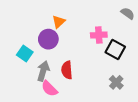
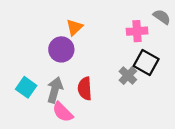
pink cross: (99, 35) -> (137, 31), moved
cyan square: (25, 54) -> (26, 87), moved
gray cross: (116, 82) -> (128, 76), moved

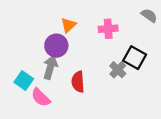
pink cross: (137, 31) -> (108, 29), moved
gray arrow: (55, 90) -> (50, 67), moved
pink semicircle: (63, 112) -> (41, 97), moved

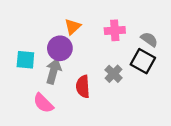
gray semicircle: (149, 15) -> (149, 39), moved
gray cross: (118, 70) -> (113, 74), moved
cyan square: (24, 81) -> (25, 60), moved, turned -30

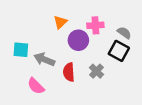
purple circle: (60, 48) -> (78, 40), moved
gray arrow: (54, 71) -> (44, 59), turned -84
gray cross: (113, 74) -> (96, 71), moved

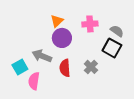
purple circle: (78, 40) -> (62, 38), moved
cyan square: (21, 50) -> (20, 67), moved, turned -35
pink semicircle: (36, 86) -> (34, 81), turned 54

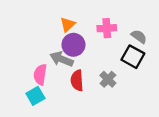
gray arrow: (42, 56) -> (62, 59), moved
cyan square: (20, 67) -> (35, 96), moved
pink semicircle: (34, 81) -> (40, 75), moved

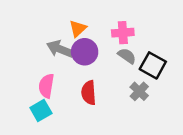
gray semicircle: (139, 36) -> (127, 56), moved
gray arrow: (62, 59) -> (60, 49), moved
gray cross: (108, 79) -> (139, 91), moved

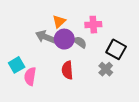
gray semicircle: (127, 56) -> (80, 42), moved
pink semicircle: (46, 86) -> (30, 76), moved
cyan square: (41, 110) -> (17, 65), moved

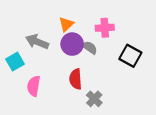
gray arrow: (46, 37) -> (37, 42), moved
cyan square: (17, 65) -> (15, 62), moved
gray cross: (106, 69) -> (94, 99), moved

